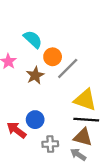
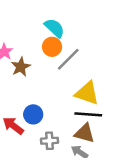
cyan semicircle: (33, 39) -> (54, 28), moved
brown star: (35, 75) -> (21, 67), moved

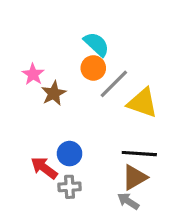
yellow triangle: (87, 93) -> (142, 103), moved
brown triangle: (85, 133) -> (135, 177), turned -45
gray cross: (49, 141) -> (70, 187), moved

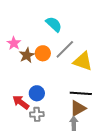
orange circle: (93, 68) -> (43, 53), moved
gray arrow: (128, 201) -> (74, 123), turned 56

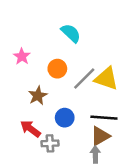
gray line: (65, 49) -> (84, 78), moved
brown star: (27, 55) -> (38, 96), moved
blue circle: (37, 93) -> (65, 118), moved

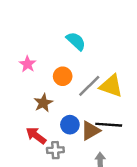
brown triangle: (100, 136) -> (90, 131), moved

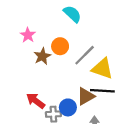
yellow triangle: (111, 86) -> (102, 68), moved
brown star: (43, 103) -> (42, 56), moved
blue circle: (70, 125) -> (68, 107), moved

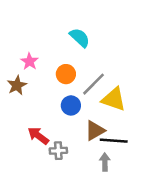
brown star: (42, 56) -> (17, 85), moved
black line: (102, 91) -> (114, 141), moved
blue circle: (68, 107) -> (71, 105), moved

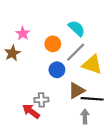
cyan semicircle: (80, 38) -> (77, 28), moved
red arrow: (38, 136) -> (31, 111), moved
gray cross: (58, 151) -> (41, 100), moved

